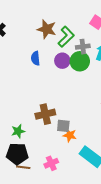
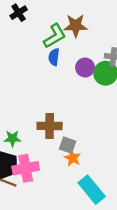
brown star: (47, 29) -> (76, 26), turned -30
green L-shape: (66, 37) -> (55, 36), moved
pink cross: (51, 163) -> (26, 168), moved, size x1.5

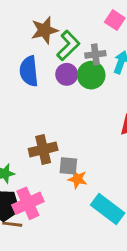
green L-shape: (55, 36) -> (68, 45), moved
blue semicircle: (54, 57) -> (29, 71), size x1.5

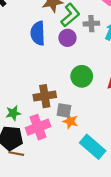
green circle: (91, 75) -> (82, 76), moved
pink cross: (28, 203) -> (38, 127), moved

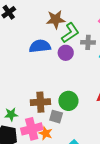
blue semicircle: (38, 33) -> (40, 46), turned 80
green circle: (82, 76) -> (68, 101), moved
orange star: (70, 121) -> (46, 133), moved

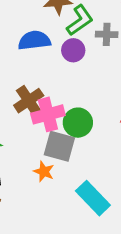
brown cross: (40, 102) -> (29, 101), moved, turned -30
gray square: (56, 117) -> (59, 146), size x1.5
pink cross: (32, 129) -> (48, 114), moved

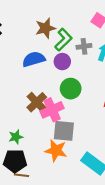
green circle: (78, 123) -> (71, 89), moved
orange star: (44, 172) -> (56, 151), size x1.5

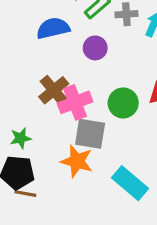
purple circle: (62, 62) -> (95, 48), moved
green circle: (71, 89) -> (123, 103), moved

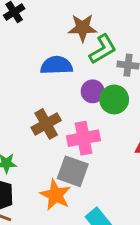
pink cross: (75, 102) -> (83, 138), moved
green circle: (123, 103) -> (114, 99), moved

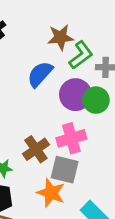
blue semicircle: (56, 65) -> (40, 74), turned -40
purple circle: (93, 91) -> (75, 95), size x1.5
brown cross: (46, 124) -> (36, 149), moved

